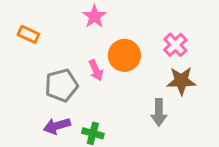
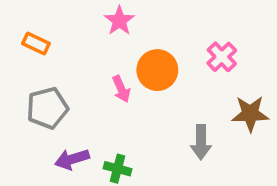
brown star: (181, 81) -> (250, 114), moved
gray pentagon: (61, 85) -> (47, 108), moved

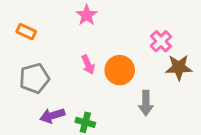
orange circle: (157, 70) -> (120, 70), moved
brown star: (250, 114) -> (179, 67), moved

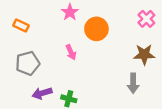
pink cross: (161, 41) -> (146, 19), moved
orange circle: (120, 70) -> (96, 29), moved
gray arrow: (146, 103) -> (133, 83), moved

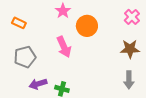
pink arrow: (71, 52) -> (64, 47), size x1.5
gray arrow: (133, 83) -> (129, 80), moved

